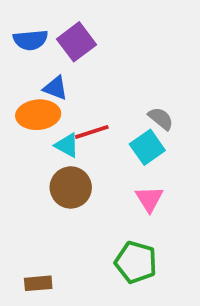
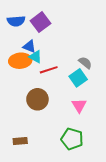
cyan triangle: (67, 145) -> (35, 57), moved
brown rectangle: (38, 283) -> (20, 141), moved

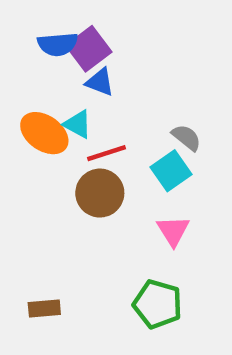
blue semicircle: (16, 21) -> (58, 44), moved
blue triangle: (29, 46) -> (100, 82), moved
orange ellipse: (20, 61) -> (44, 133), turned 40
brown circle: (37, 99) -> (100, 193), moved

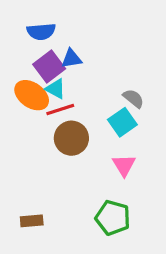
purple square: (89, 49) -> (49, 67), moved
blue triangle: (100, 82) -> (71, 59), turned -30
red line: (106, 153) -> (60, 109), moved

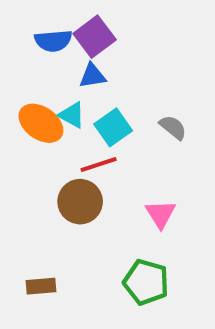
purple square: (49, 67) -> (95, 37), moved
red line: (60, 109) -> (99, 164), moved
cyan square: (122, 122) -> (113, 127), moved
brown circle: (71, 138) -> (80, 202), moved

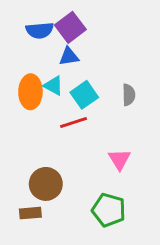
orange ellipse: (41, 123) -> (30, 92), turned 56
gray semicircle: (173, 127) -> (129, 95), turned 50
brown circle: (80, 202) -> (46, 184), moved

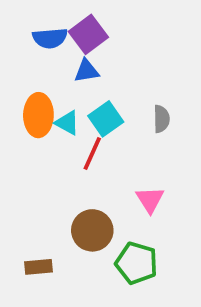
cyan triangle: (53, 86) -> (67, 123), moved
red line: (73, 122) -> (92, 154), turned -48
brown circle: (46, 184) -> (92, 230), moved

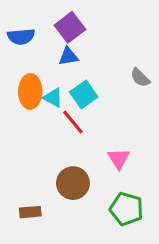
blue semicircle: (50, 38) -> (21, 37), moved
gray semicircle: (161, 119) -> (140, 78), moved, turned 135
red line: (92, 154) -> (73, 122), turned -64
green pentagon: (136, 263) -> (126, 209), moved

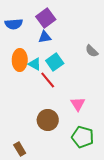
brown rectangle: (30, 212) -> (20, 149), moved, turned 64

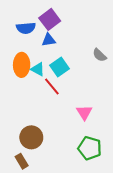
blue semicircle: (14, 24) -> (26, 28), moved
brown circle: (48, 120) -> (31, 137), moved

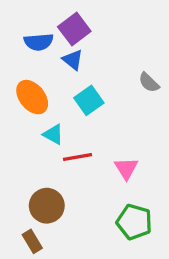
blue triangle: (49, 40) -> (73, 60), turned 48
orange ellipse: (22, 65) -> (32, 97), turned -40
cyan triangle: (38, 69) -> (53, 134), moved
red line: (52, 86) -> (78, 157), moved, turned -60

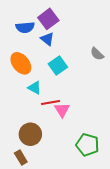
pink triangle: (126, 168) -> (62, 110), moved

